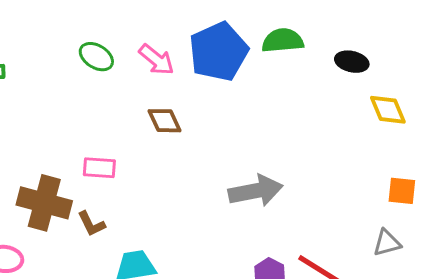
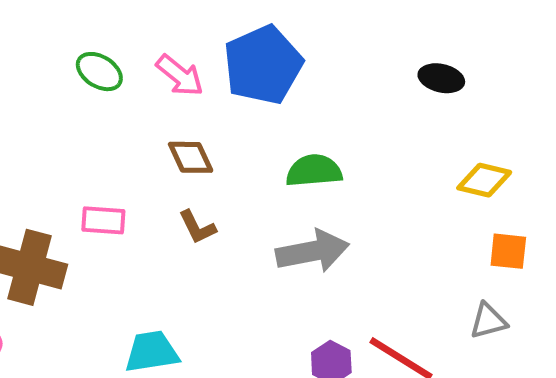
green semicircle: (283, 41) -> (314, 171), moved
yellow diamond: (388, 110) -> (484, 180), moved, turned -54
brown L-shape: (91, 224) -> (197, 227), moved

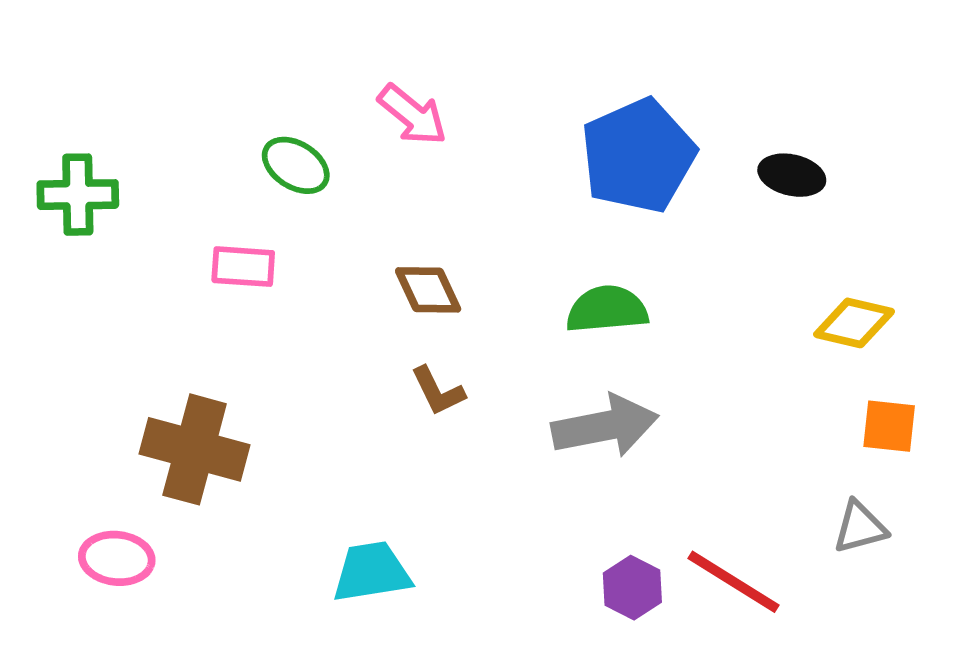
blue pentagon: (263, 65) -> (638, 156), moved
pink arrow: (180, 76) -> (412, 115), moved
pink rectangle: (103, 220) -> (243, 267), moved

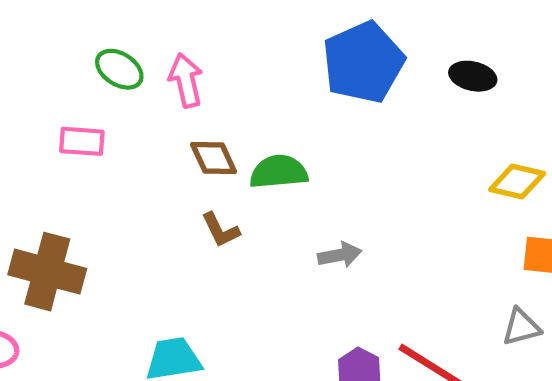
pink arrow: (412, 115) -> (186, 80), moved, turned -142
green semicircle: (607, 309) -> (279, 172), moved
gray arrow: (605, 426) -> (340, 255), size x0.6

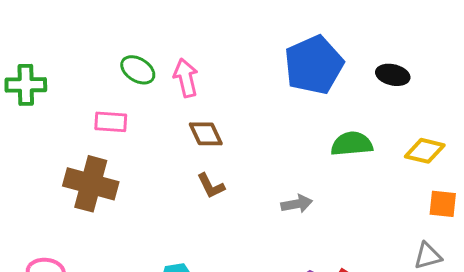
green semicircle: (279, 172) -> (352, 144), moved
brown cross: (47, 272) -> (91, 184), moved

